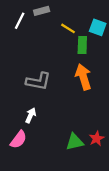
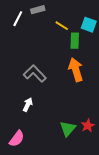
gray L-shape: (38, 81) -> (35, 74), turned -145
pink semicircle: (18, 140) -> (17, 139), moved
green triangle: (75, 142) -> (68, 129), turned -36

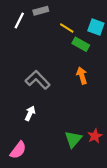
green rectangle: (75, 41) -> (81, 44), turned -63
orange arrow: (76, 70) -> (82, 76), size x0.7

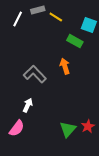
yellow line: (67, 28) -> (56, 17), moved
orange arrow: (82, 76) -> (65, 66), moved
pink semicircle: (18, 150) -> (17, 128), moved

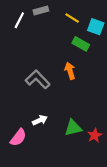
yellow line: (56, 17) -> (72, 18), moved
white arrow: (28, 105) -> (40, 120), moved, turned 40
green triangle: (68, 129) -> (73, 128), moved, turned 36

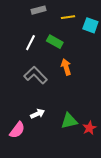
yellow line: (72, 18) -> (68, 17), turned -40
white line: (19, 20) -> (30, 43), moved
green rectangle: (81, 44) -> (55, 42), moved

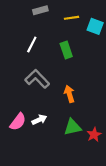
green rectangle: (55, 42) -> (66, 50), moved, turned 42
orange arrow: (66, 67) -> (69, 94), moved
pink semicircle: (17, 130) -> (18, 122), moved

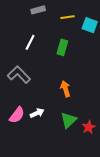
green rectangle: (66, 50) -> (62, 47), turned 35
gray L-shape: (37, 79) -> (19, 75), moved
green triangle: (73, 127) -> (68, 120), turned -30

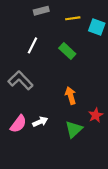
green rectangle: (62, 47) -> (67, 51), turned -63
red star: (89, 127) -> (96, 115), moved

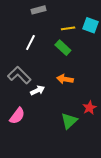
yellow line: (73, 18) -> (68, 28), moved
orange arrow: (71, 96) -> (65, 79), moved, turned -63
white arrow: (40, 122) -> (38, 90), moved

